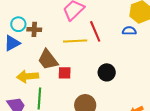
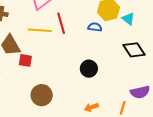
black circle: (107, 72) -> (89, 69), moved

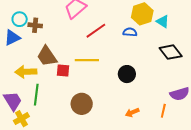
red line: (61, 23) -> (96, 31), turned 75
yellow line: (40, 30) -> (87, 60), moved

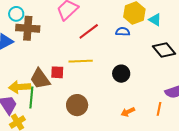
cyan circle: (20, 19) -> (16, 14), moved
brown cross: (35, 25) -> (28, 28), size x1.6
brown trapezoid: (47, 56) -> (40, 79), moved
yellow arrow: (26, 72) -> (20, 87), moved

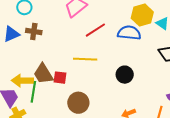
brown cross: (28, 28) -> (34, 31), moved, size x0.7
blue semicircle: (123, 32) -> (129, 33), size x1.6
red square: (57, 72) -> (60, 78), moved

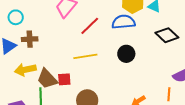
black circle: (125, 75) -> (126, 54), moved
yellow arrow: (22, 81) -> (25, 70), moved

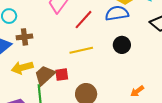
brown trapezoid: (47, 79) -> (45, 75), turned 95

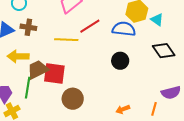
yellow line: (81, 50) -> (66, 40), moved
red square: (62, 75) -> (54, 73), size x1.6

